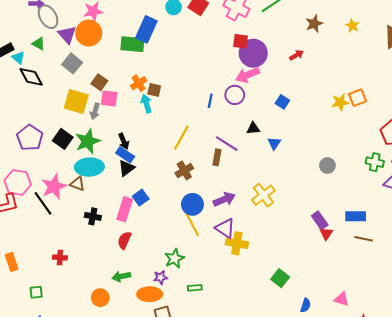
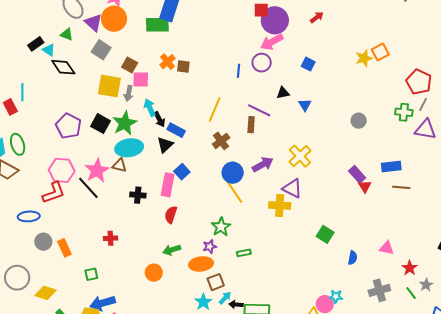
cyan arrow: (146, 104) -> (150, 108), moved
blue rectangle: (125, 155) -> (176, 130), moved
purple triangle: (225, 228) -> (292, 188), moved

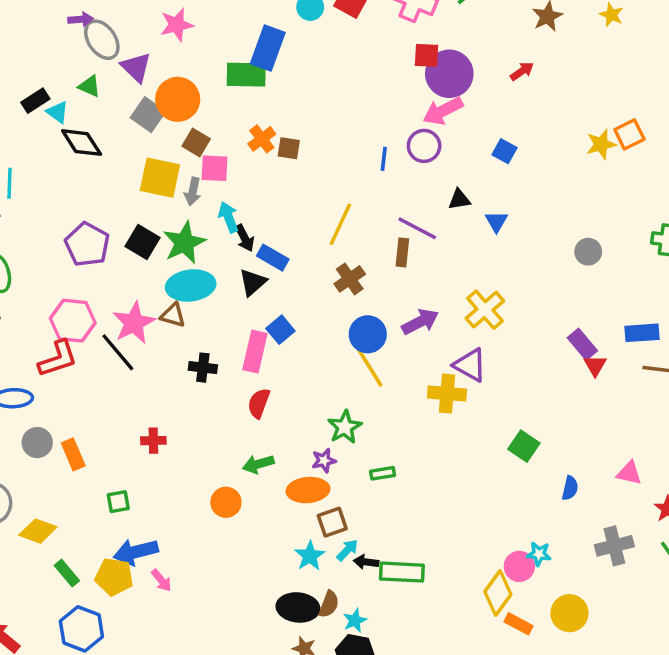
orange circle: (114, 19) -> (178, 99), moved

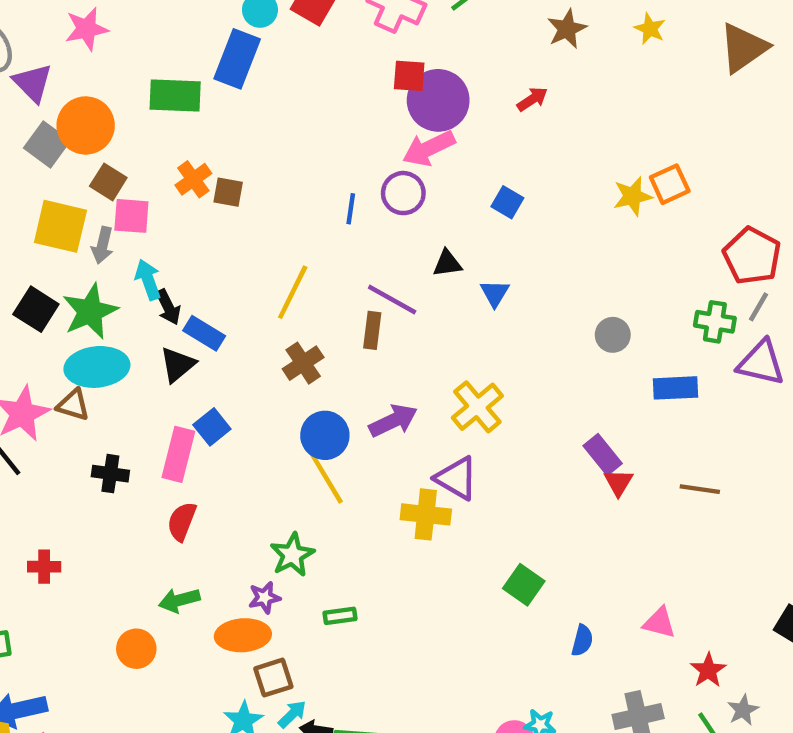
blue rectangle: (268, 48) -> (237, 59), moved
blue rectangle: (642, 333) -> (676, 388), moved

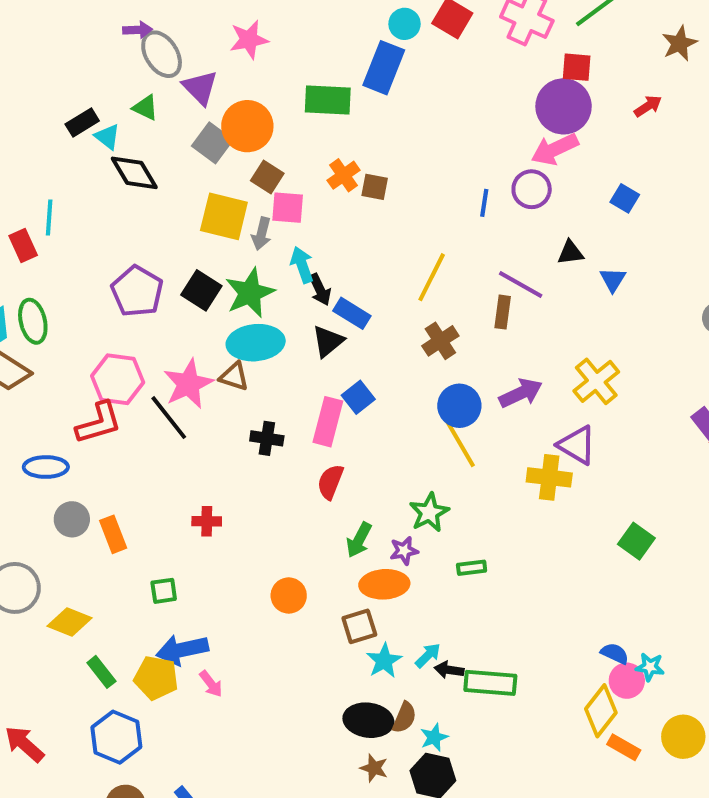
red square: (409, 76) -> (577, 67), moved
green arrow: (179, 600) -> (359, 540), moved, turned -48
blue semicircle: (582, 640) -> (615, 653), moved, turned -80
brown square: (273, 678) -> (359, 626), moved

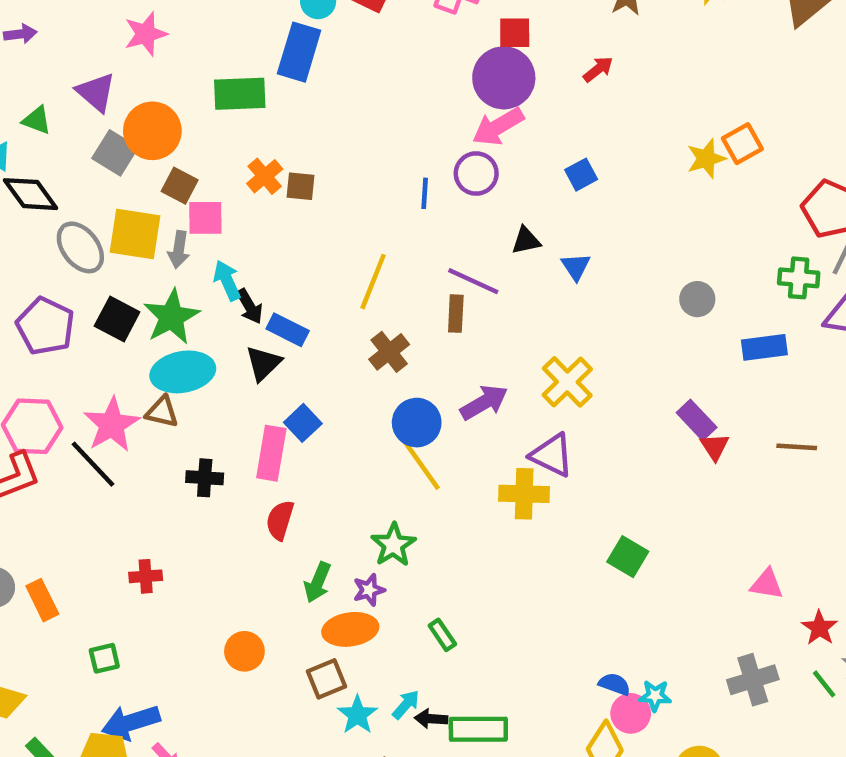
gray ellipse: (162, 54) -> (80, 247), moved
blue square: (625, 198) -> (581, 175), turned 36
green rectangle: (472, 568) -> (442, 635), moved, turned 68

